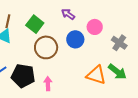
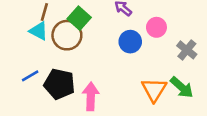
brown circle: (46, 47) -> (67, 35), moved
orange triangle: (96, 75) -> (154, 90), turned 40
pink arrow: (48, 84) -> (91, 96), size x1.5

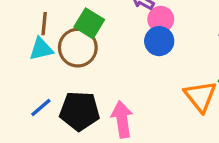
pink circle: (156, 27) -> (161, 19), moved
cyan triangle: (39, 31) -> (41, 49), turned -30

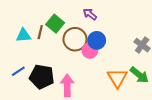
pink circle: (161, 19) -> (90, 50), moved
brown line: (44, 24) -> (40, 32), moved
brown circle: (78, 48) -> (75, 39), moved

